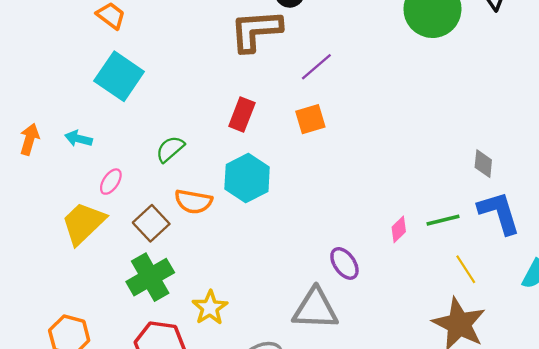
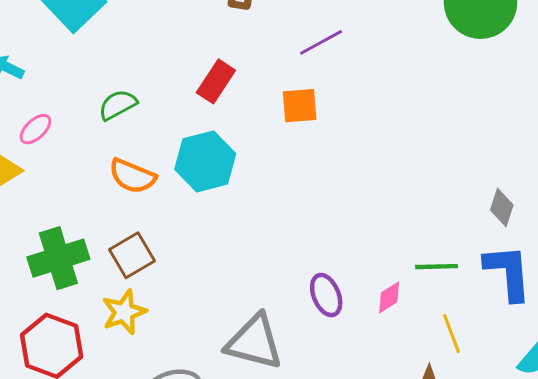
brown square: (151, 223) -> (132, 255), moved
pink diamond: (399, 229) -> (389, 297), moved
purple ellipse: (344, 263) -> (326, 295), moved

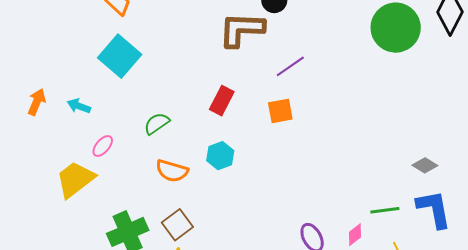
cyan hexagon: (205, 161) -> (220, 156), size x0.7
gray diamond: (502, 207) -> (425, 165), turned -70

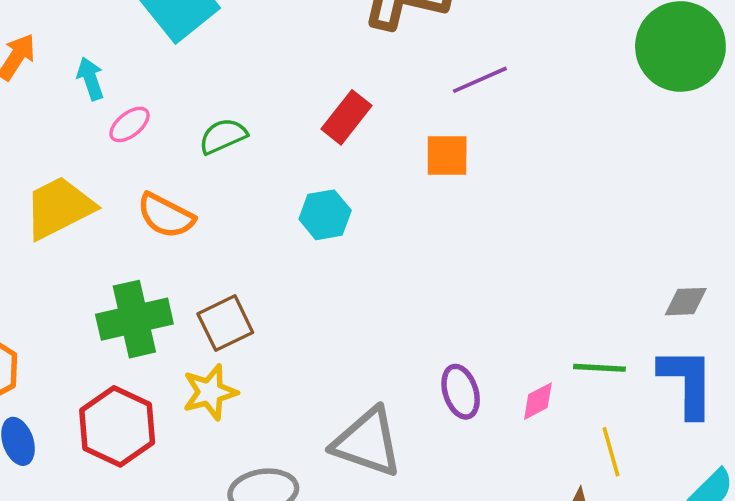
cyan arrow: (79, 106) -> (90, 79), turned 40
pink ellipse: (103, 146) -> (130, 124), moved
gray diamond: (425, 165) -> (686, 302), turned -45
orange semicircle: (172, 171) -> (166, 216), moved

